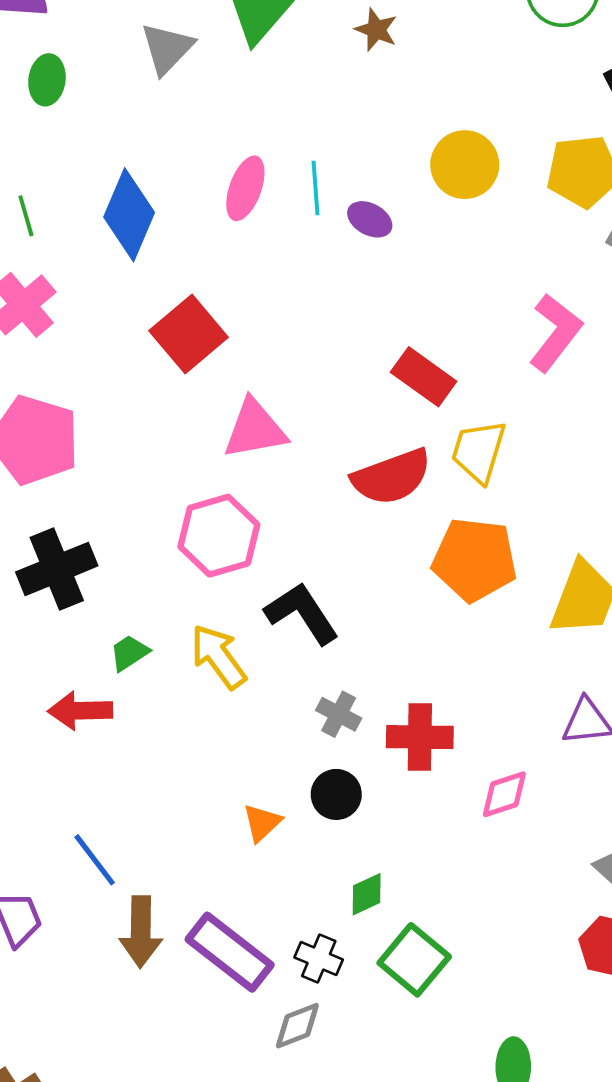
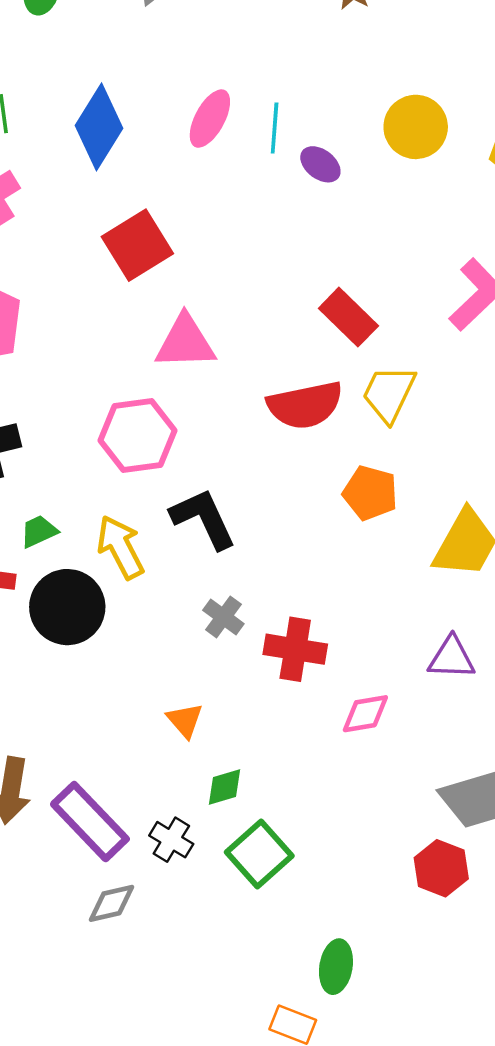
orange pentagon: (475, 560) -> (370, 493), size x0.7
black circle: (336, 794) -> (67, 607), moved, size x1.6
orange triangle: (262, 823) -> (185, 720), moved, turned -36
gray diamond: (297, 1026) -> (111, 903), moved

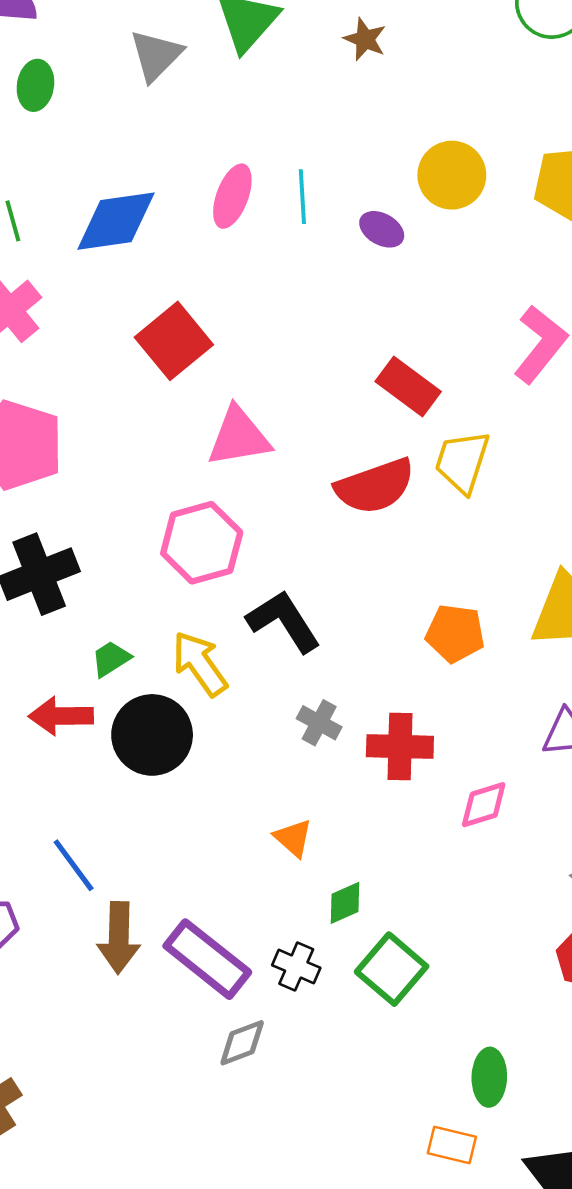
blue diamond: (99, 127) -> (116, 221), turned 58
purple ellipse: (320, 164) -> (382, 229), moved
orange pentagon: (370, 493) -> (455, 633), moved

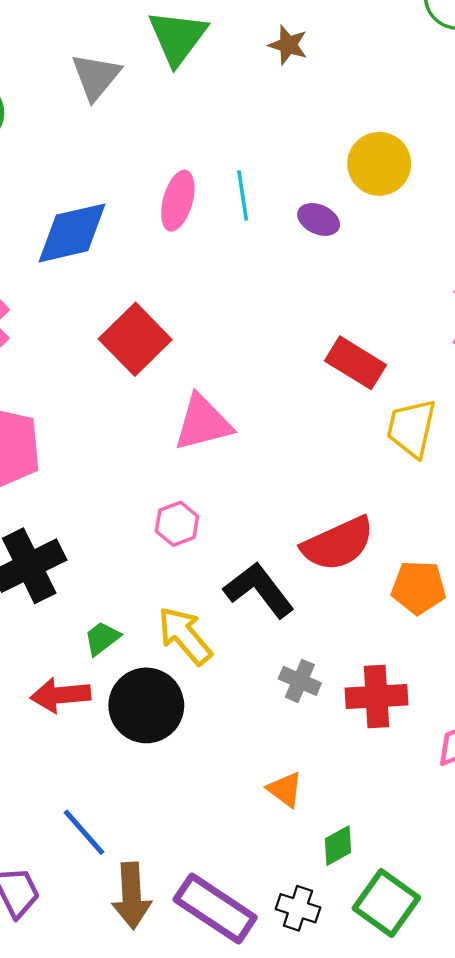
red semicircle: (375, 486) -> (338, 544), moved
pink hexagon: (202, 543) -> (177, 524), size x0.6

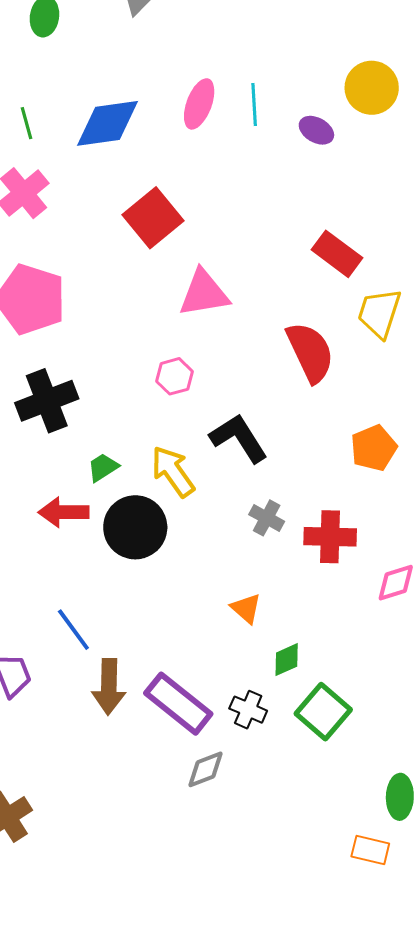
red semicircle: (338, 544) -> (310, 352), moved, turned -96
orange pentagon: (419, 587) -> (374, 448), turned -30

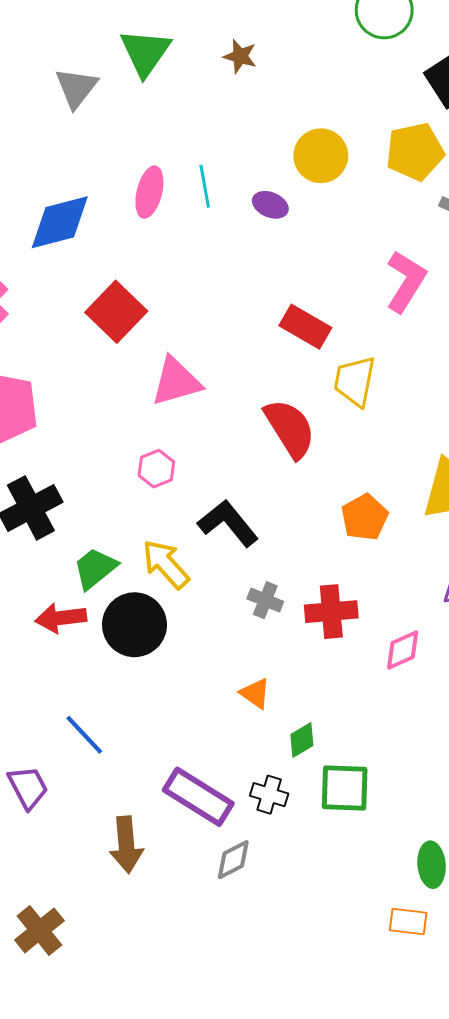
green trapezoid: (103, 467) -> (95, 568), size x1.4
brown arrow: (109, 687) -> (126, 845), moved
green square: (323, 712) -> (345, 788), turned -32

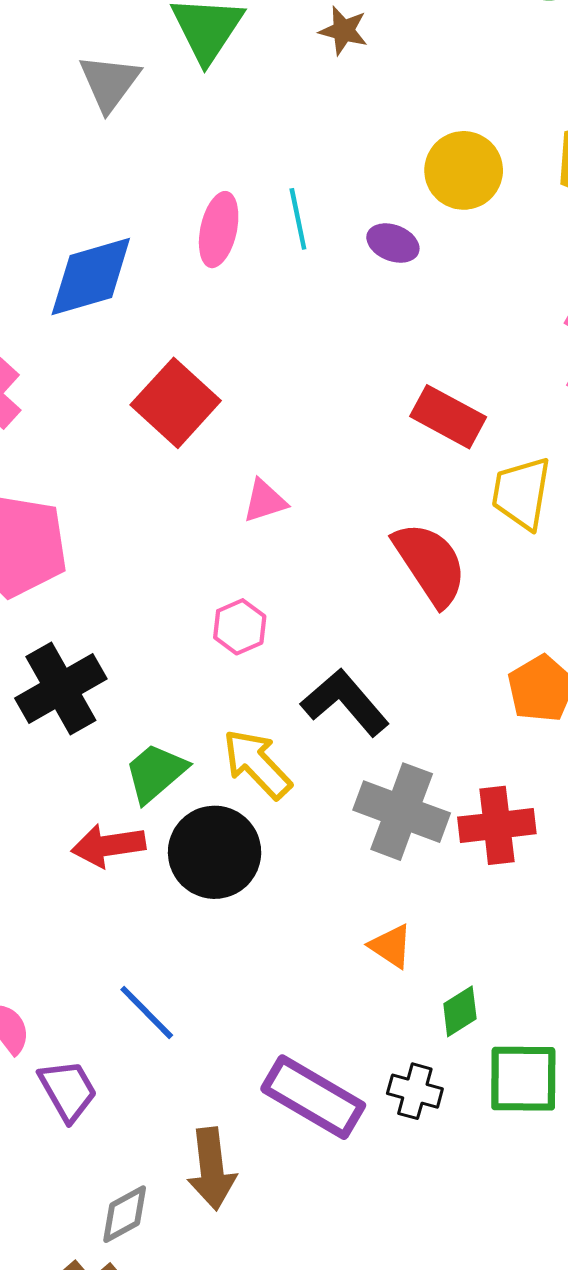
pink triangle: (176, 382) -> (265, 501), size x0.6
gray cross: (265, 600) -> (402, 812), size x1.8
gray diamond: (233, 860) -> (125, 1214), moved

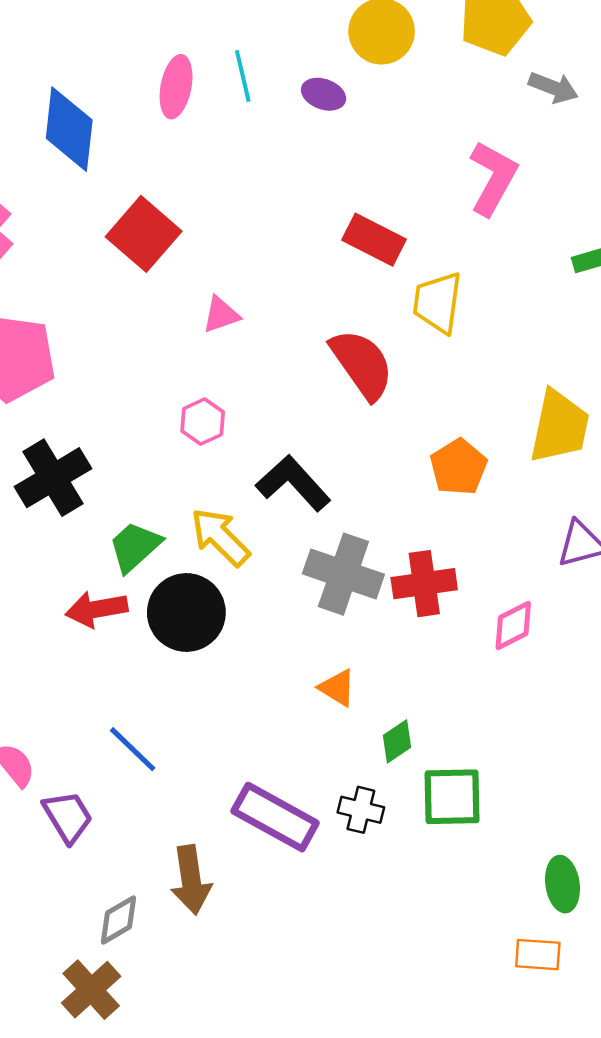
blue diamond: (91, 277) -> (69, 129), turned -66

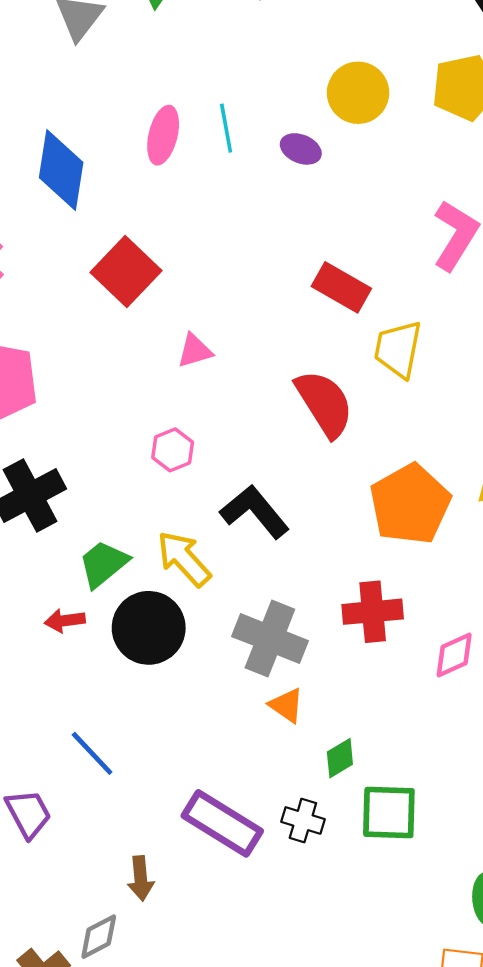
orange pentagon: (458, 467) -> (410, 504), size x1.5
gray cross: (343, 574) -> (270, 639), moved
red arrow: (97, 609) -> (65, 621), size x0.7
brown arrow: (191, 880) -> (141, 878), size x0.7
gray diamond: (118, 920) -> (99, 937), moved

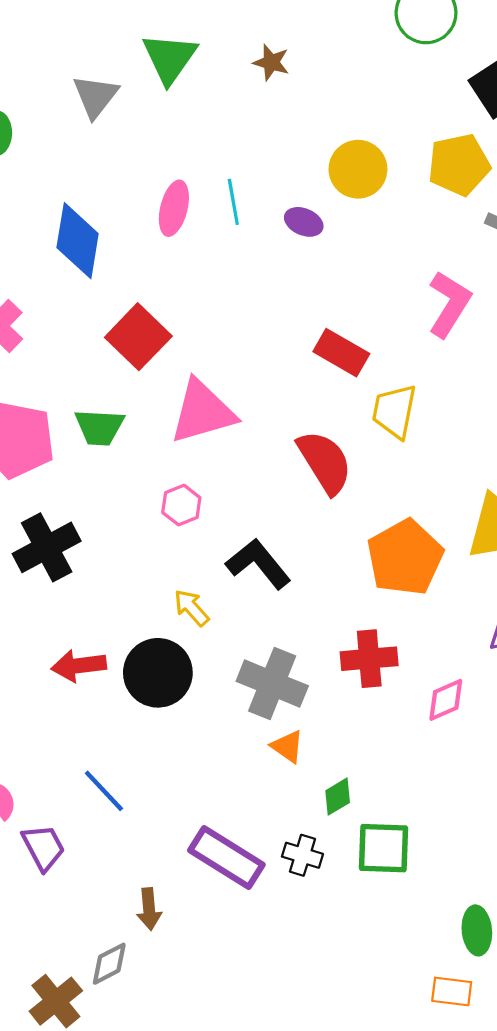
pink triangle: (195, 351) -> (203, 412), size x2.0
yellow arrow: (184, 559) -> (191, 608), size x0.7
green trapezoid: (103, 564) -> (99, 427), moved, turned -138
red arrow: (65, 621) -> (79, 666), size x1.4

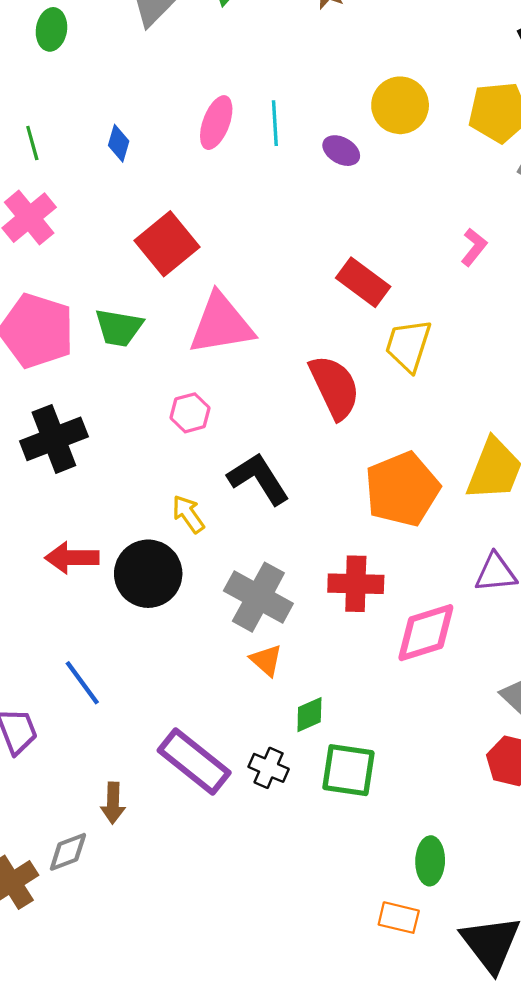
blue diamond: (78, 241) -> (119, 143), size x0.5
pink L-shape: (449, 304) -> (474, 247), size x0.6
pink diamond: (446, 700) -> (426, 633), size x1.5

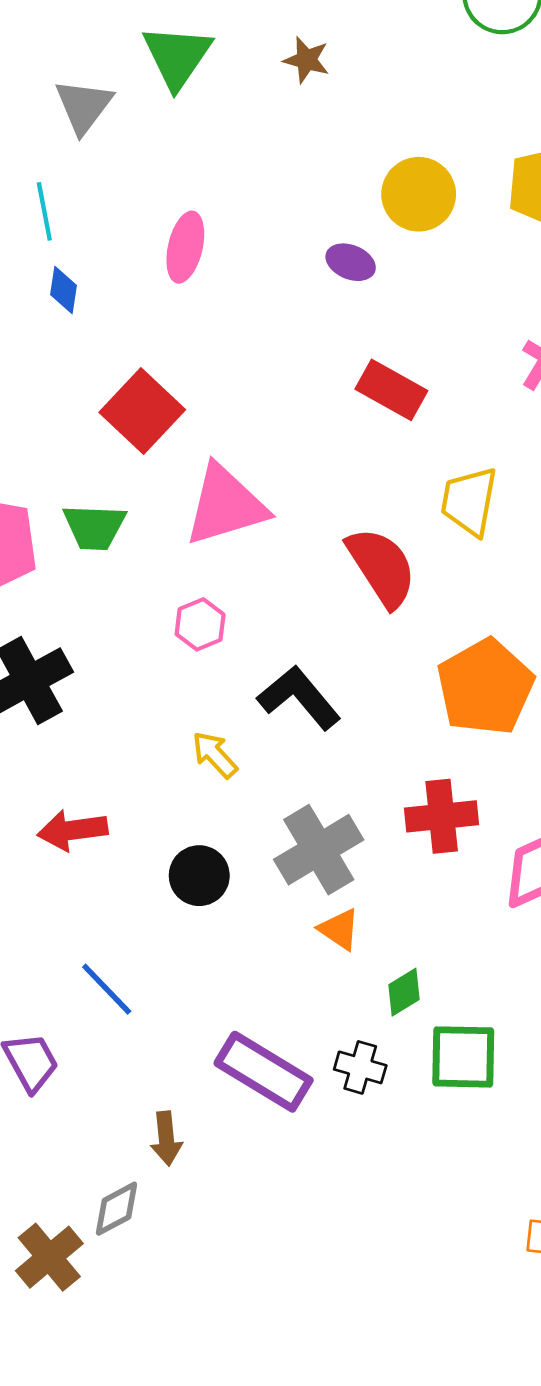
cyan line: (275, 123) -> (44, 211), moved
red rectangle: (363, 282) -> (391, 390), moved
black circle: (148, 574) -> (199, 876), moved, size x0.7
gray cross: (258, 597) -> (319, 850), turned 38

